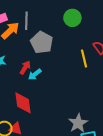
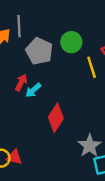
green circle: (72, 18) -> (71, 42), moved
red diamond: (23, 103) -> (56, 118), moved, turned 45

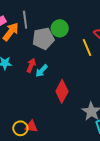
green circle: (71, 42) -> (60, 28), moved
gray pentagon: (39, 51) -> (43, 39), turned -30

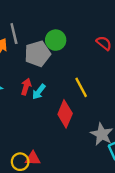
yellow line: (87, 48) -> (81, 87), moved

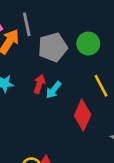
green circle: (56, 40) -> (88, 44), moved

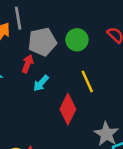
red arrow: (39, 84) -> (28, 64), moved

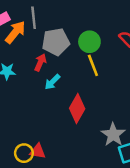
yellow line: (87, 81) -> (93, 65), moved

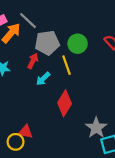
gray line: (34, 18) -> (28, 21), turned -42
yellow line: (93, 65) -> (67, 65), moved
red triangle: (38, 151) -> (26, 132), moved

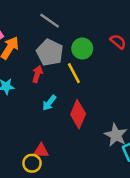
gray line: (28, 21) -> (50, 21), moved
gray pentagon: (47, 43) -> (50, 52), turned -30
cyan arrow: (43, 79) -> (49, 103), moved

